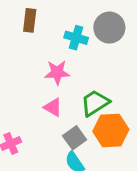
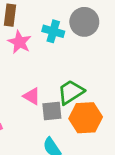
pink star: (57, 72) -> (19, 42), moved, turned 30
gray square: (75, 138) -> (52, 111), moved, turned 30

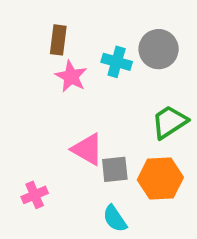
green trapezoid: (71, 92) -> (169, 122), moved
pink triangle: (32, 96) -> (87, 149), size x1.4

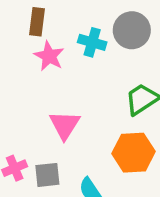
pink triangle: (87, 149) -> (65, 125), turned 32
gray square: (115, 169) -> (47, 175), moved

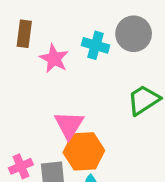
brown rectangle: (37, 22) -> (24, 34), moved
orange hexagon: (134, 153) -> (84, 151), moved

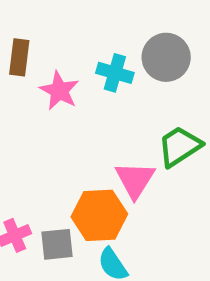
pink triangle: (69, 125) -> (135, 180), moved

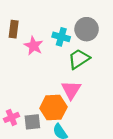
green trapezoid: (180, 146) -> (79, 59), moved

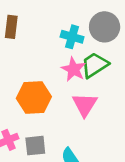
pink star: (34, 46) -> (73, 69), moved
orange hexagon: (53, 108) -> (34, 98), moved

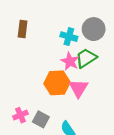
orange hexagon: (34, 98) -> (57, 83), moved
gray square: (35, 146) -> (41, 119), turned 35

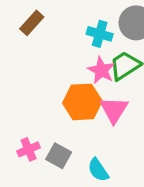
brown rectangle: (23, 29) -> (32, 23), turned 35

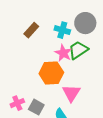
brown rectangle: (32, 23) -> (31, 30), moved
pink triangle: (114, 110) -> (71, 93), moved

